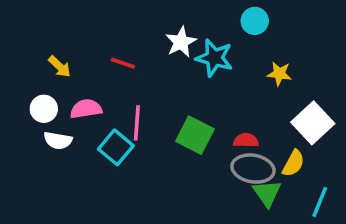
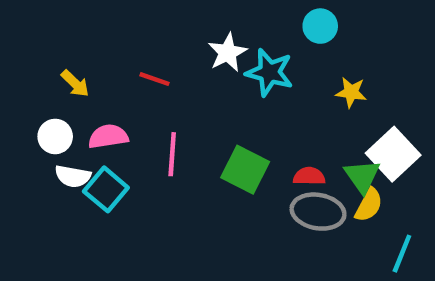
cyan square: (116, 147) -> (106, 189), moved
green triangle: (267, 193) -> (362, 176), moved

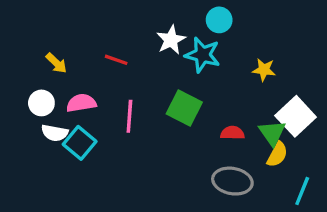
cyan circle: (320, 26) -> (219, 20), moved
green square: (245, 170) -> (184, 108), moved
gray ellipse: (318, 212) -> (232, 181), moved

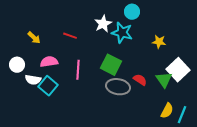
white circle: (41, 103) -> (17, 65), moved
red semicircle: (232, 133) -> (140, 80), turned 32
yellow semicircle: (277, 154) -> (167, 111), moved
gray ellipse: (232, 181) -> (118, 87), moved

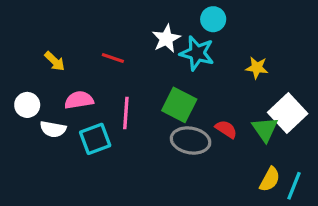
cyan square: (48, 86) -> (95, 139), moved, turned 30

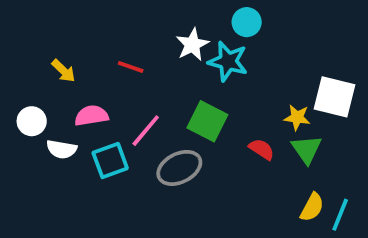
yellow star: (257, 68) -> (297, 117), moved
pink line: (126, 113) -> (146, 131), turned 36
white square: (288, 113) -> (334, 97), moved, turned -33
gray ellipse: (191, 140) -> (179, 168), moved, turned -36

